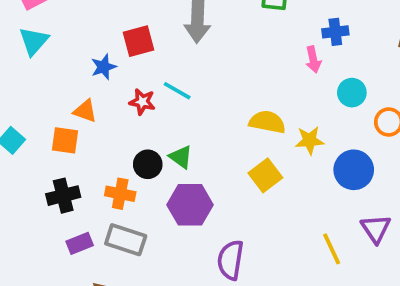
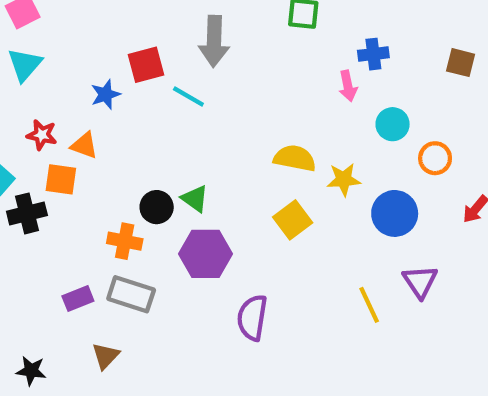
cyan line: (177, 91) -> (188, 97), moved
red star: (142, 102) -> (42, 135), moved
black cross: (63, 196) -> (27, 213), moved

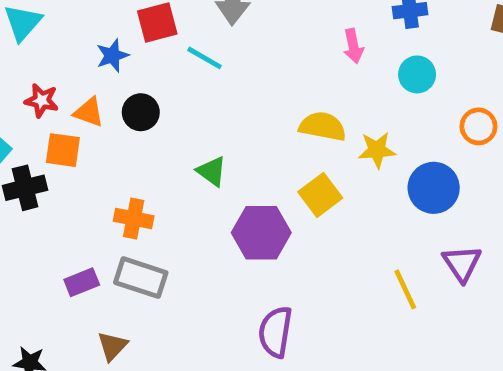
pink arrow: (348, 86) -> (353, 46), moved
cyan circle: (393, 124) -> (417, 74), moved
black circle: (157, 207) -> (141, 112), moved
purple hexagon: (205, 254) -> (261, 233), moved
purple semicircle: (252, 318) -> (275, 332), moved

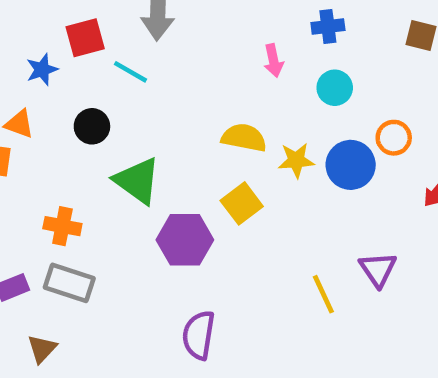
black circle: (141, 112) -> (92, 126), moved
green triangle: (212, 171) -> (137, 181), size x1.6
blue circle: (434, 188) -> (351, 165), moved

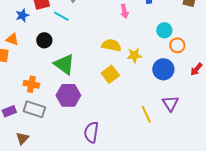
cyan circle: (335, 88) -> (164, 30), moved
blue circle: (351, 165) -> (163, 69), moved
purple hexagon: (185, 240) -> (68, 95), moved

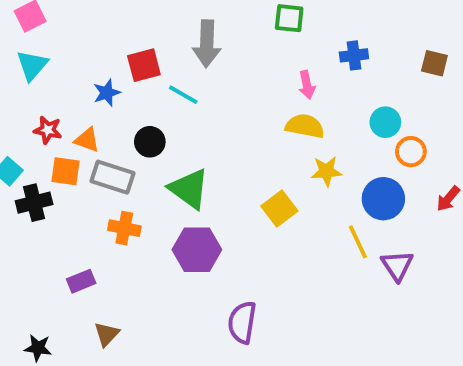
yellow semicircle: (111, 45) -> (305, 126), moved
gray rectangle: (34, 109) -> (113, 177), moved
yellow line: (146, 114) -> (358, 242), moved

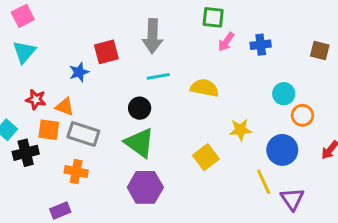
pink arrow: (307, 85) -> (226, 42), moved, turned 48
cyan line: (183, 95) -> (158, 76), moved, turned -40
yellow semicircle: (305, 126) -> (204, 88), moved
black circle: (150, 142) -> (140, 108), moved
orange cross: (124, 228) -> (76, 172), moved

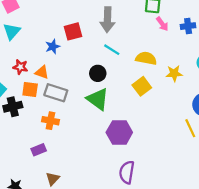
pink arrow: (226, 42) -> (162, 24), turned -72
cyan line: (158, 76) -> (112, 50), turned 42
yellow star: (240, 130) -> (174, 73), moved
yellow square: (206, 157) -> (142, 86), moved
purple hexagon: (145, 187) -> (119, 132), moved

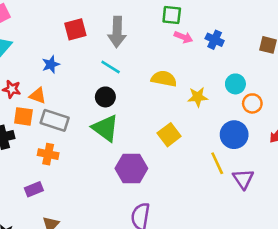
pink arrow: (162, 24) -> (183, 37), turned -32
blue cross: (188, 26) -> (215, 40), turned 32
red square: (73, 31) -> (75, 29), moved
cyan line: (112, 50) -> (111, 67), moved
yellow square: (142, 86) -> (169, 135), moved

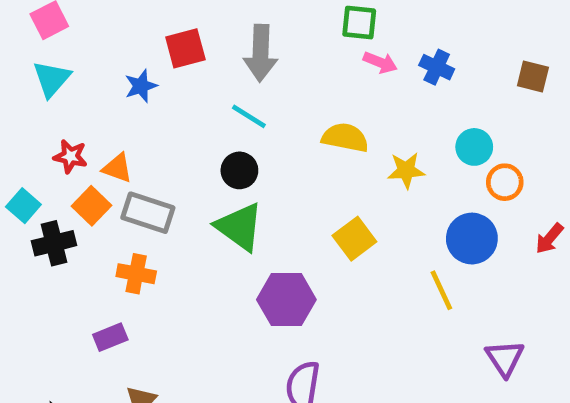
blue star: (51, 64) -> (141, 86), moved
orange square: (23, 116) -> (92, 206), turned 36
purple triangle: (243, 179) -> (505, 358), moved

